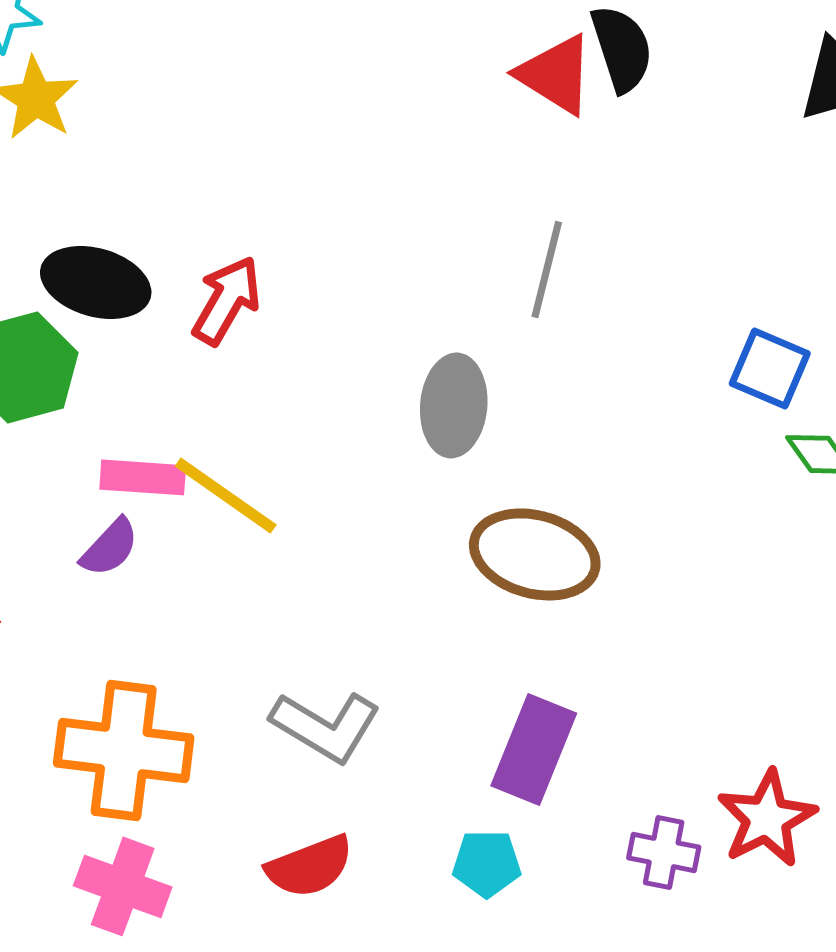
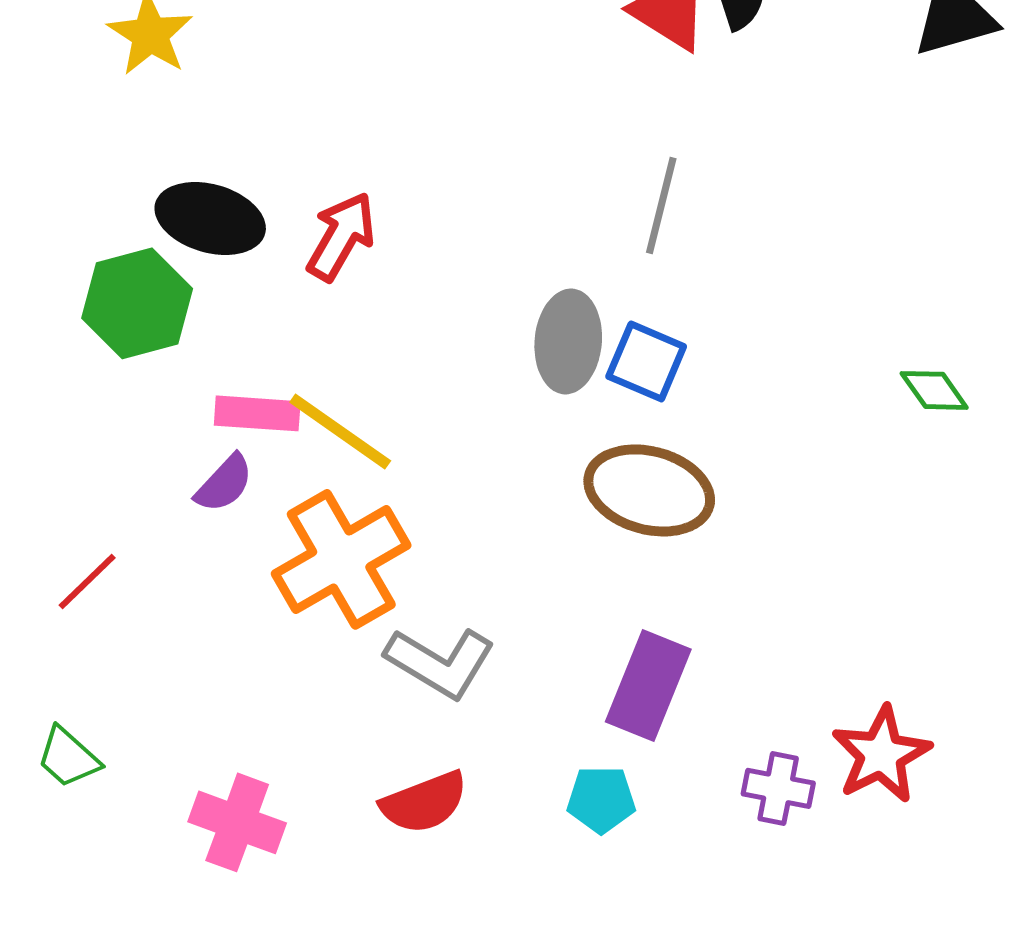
blue square: (770, 368) -> (646, 361), moved
orange cross: (124, 750) -> (341, 559), moved, turned -37

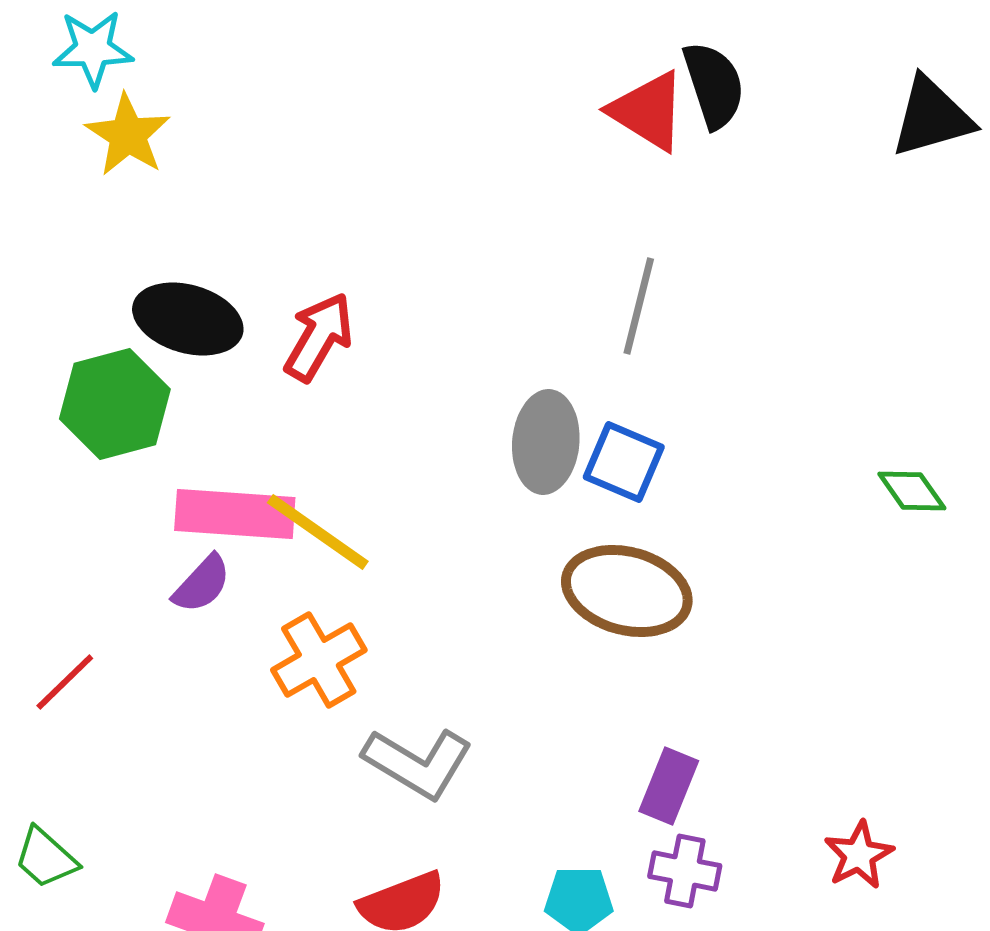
pink rectangle: (257, 413) -> (235, 514), size x1.4
orange cross: (341, 559) -> (319, 660), size x0.7
purple rectangle: (648, 685) -> (669, 786), moved, size x0.7
red star: (881, 754) -> (859, 855), size x0.7
purple cross: (778, 788) -> (685, 871), moved

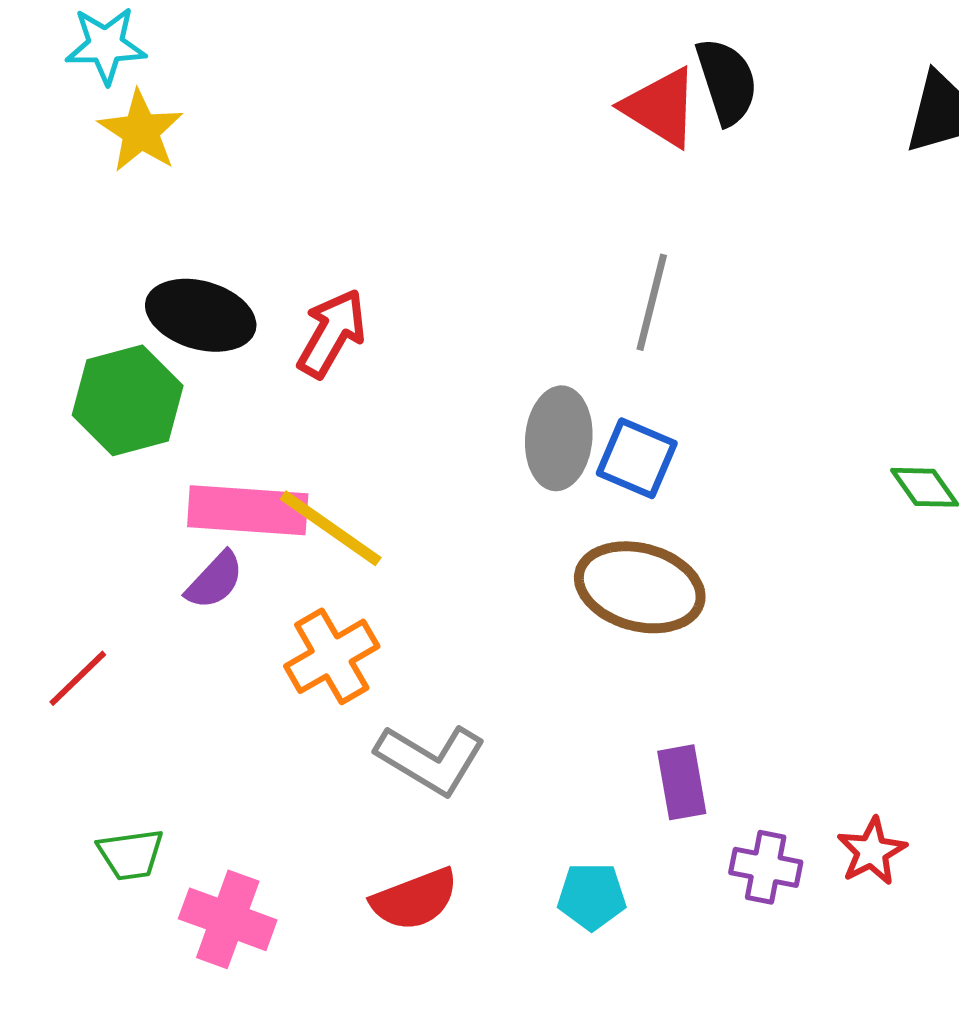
purple rectangle: (669, 786) -> (682, 782), turned -32
green trapezoid: (46, 858) -> (131, 854), moved, turned -50
purple cross: (685, 871) -> (766, 867), moved

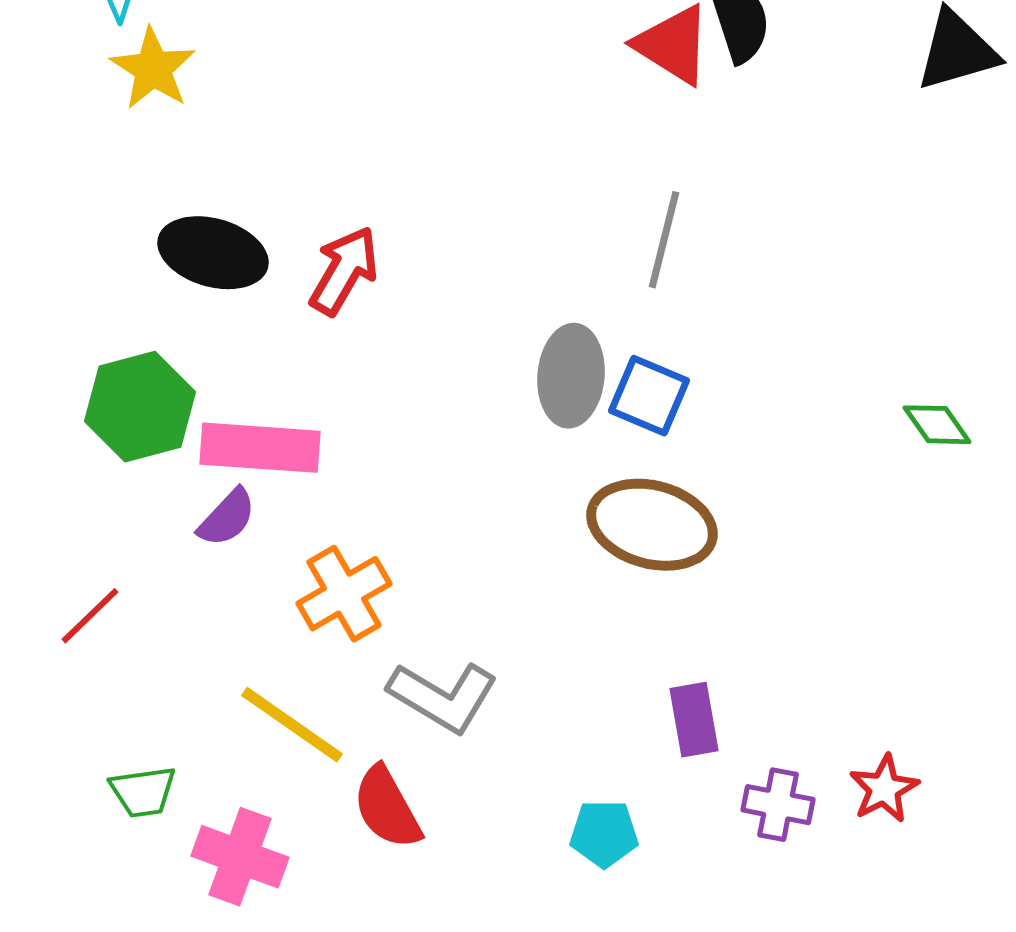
green hexagon: (128, 400) -> (140, 407), moved
yellow line: (331, 528) -> (292, 725), moved
red semicircle: (415, 899) -> (387, 808), moved, turned 82

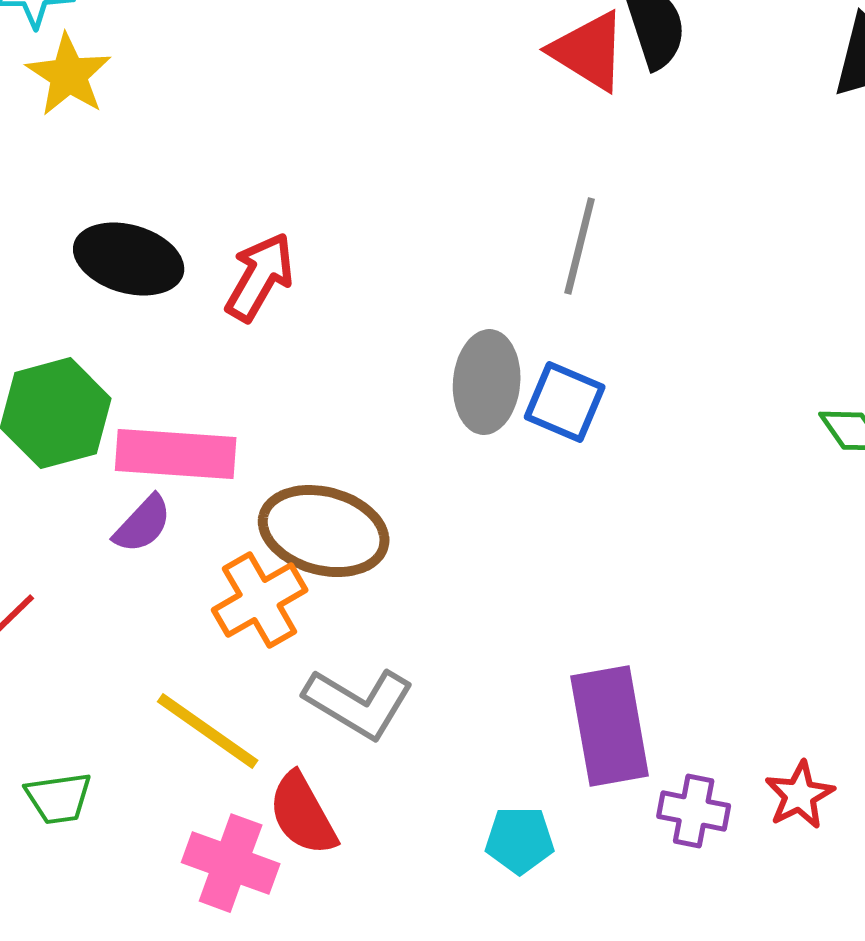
brown ellipse: (652, 525) -> (324, 531), moved
purple rectangle: (694, 720) -> (610, 726), size x1.6
pink cross: (240, 857) -> (231, 863), moved

